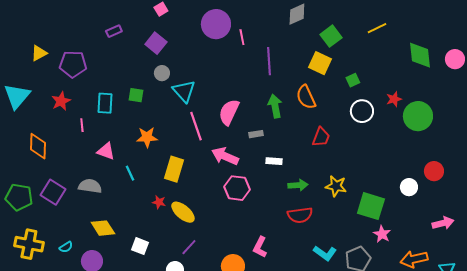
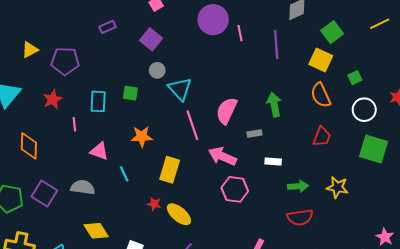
purple line: (269, 61) -> (276, 44), moved
orange semicircle: (306, 97) -> (321, 95), moved
green square: (371, 206) -> (374, 149), moved

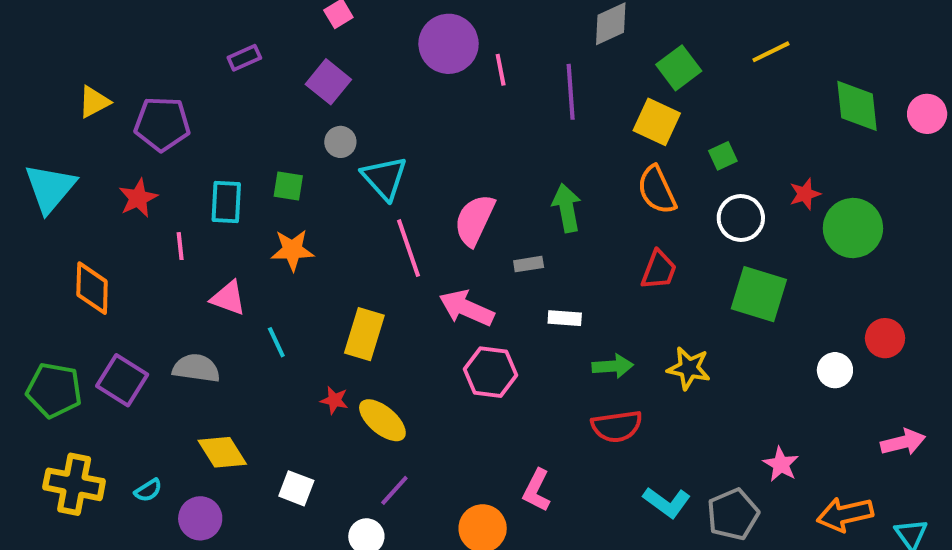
orange star: (142, 137) -> (292, 250), moved

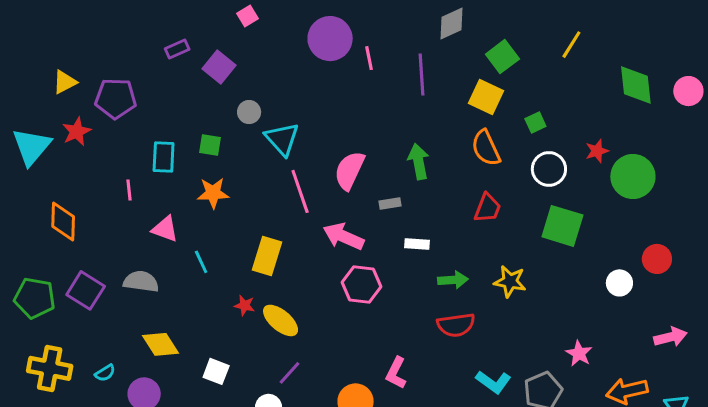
yellow line: (771, 52) -> (571, 45), turned -32
purple square: (328, 82) -> (219, 67), moved
red star: (138, 198) -> (77, 132), moved

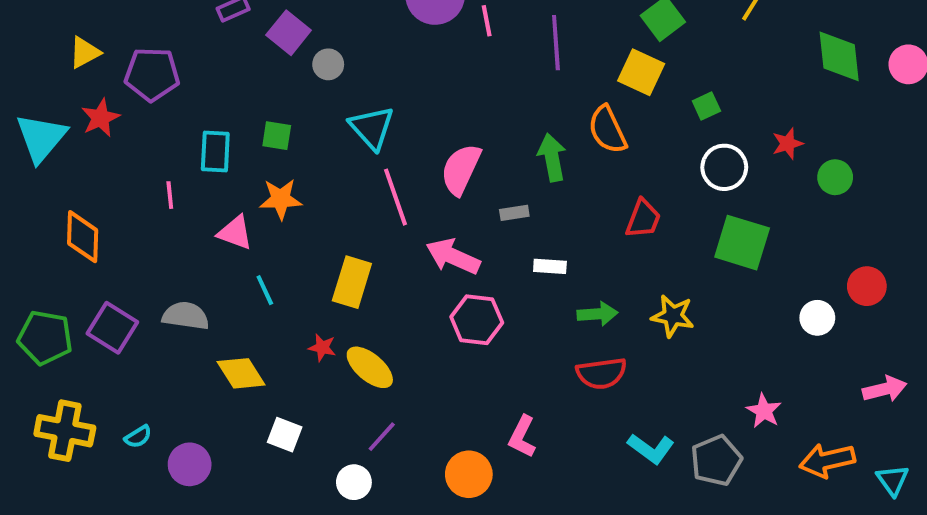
gray circle: (249, 112) -> (328, 64), moved
orange semicircle: (486, 148) -> (607, 130), moved
green circle: (633, 176) -> (835, 177), size x0.6
pink triangle: (165, 229) -> (235, 233), moved
yellow diamond: (161, 344) -> (241, 373), moved

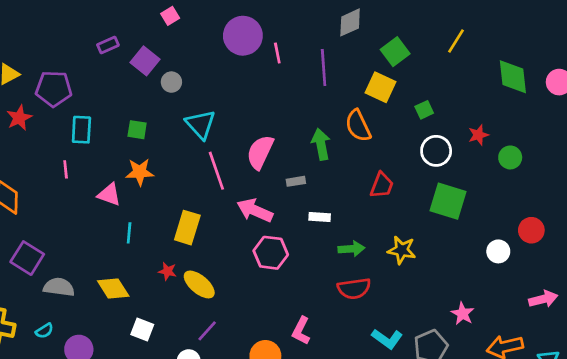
cyan rectangle: (215, 151) -> (81, 130), moved
cyan line: (265, 290) -> (129, 233), turned 30
gray semicircle: (186, 316) -> (59, 287), moved

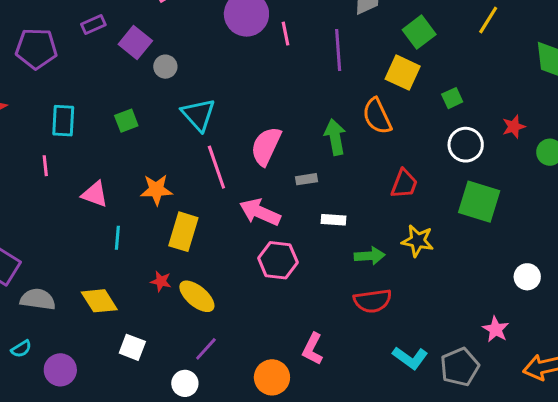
purple pentagon: (54, 89) -> (36, 49), moved
green square: (137, 130) -> (126, 121), turned -30
orange star: (140, 172) -> (156, 190), moved
yellow star: (402, 250) -> (418, 241), moved
white circle: (498, 251) -> (527, 277), moved

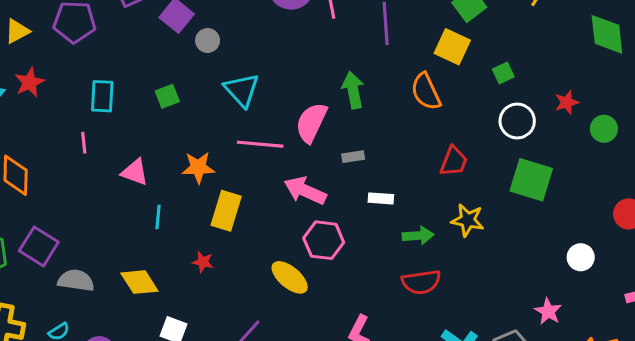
green arrow: (335, 137) -> (353, 90), moved
pink line: (216, 167) -> (260, 144), turned -66
yellow ellipse: (197, 296) -> (290, 277), moved

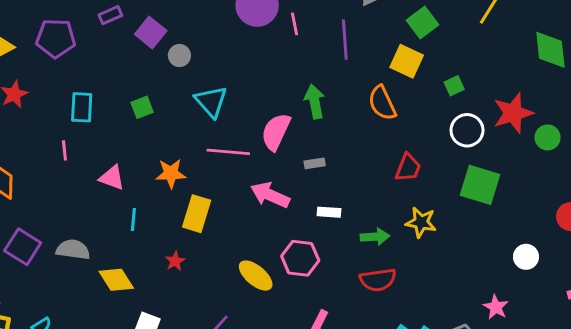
red star: (567, 102) -> (513, 113), size x1.8
white rectangle: (381, 198) -> (329, 212), moved
pink hexagon: (324, 240) -> (300, 258), moved
red star: (203, 262) -> (175, 261), turned 30
gray semicircle: (76, 280) -> (73, 250), moved

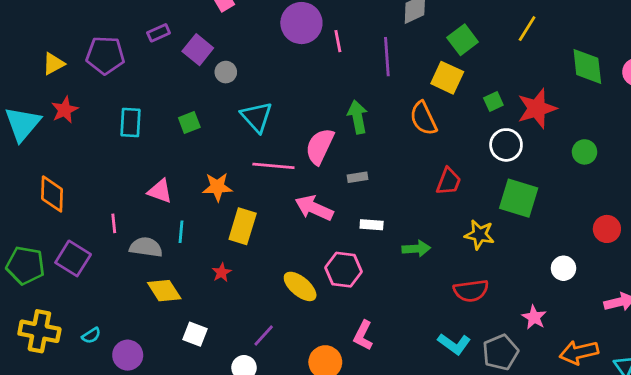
red star: (513, 113) -> (537, 108), moved
pink line: (64, 150) -> (114, 223), moved
yellow star: (421, 222) -> (479, 235), moved
gray semicircle: (73, 250) -> (146, 247), moved
red semicircle: (378, 280) -> (471, 291), moved

